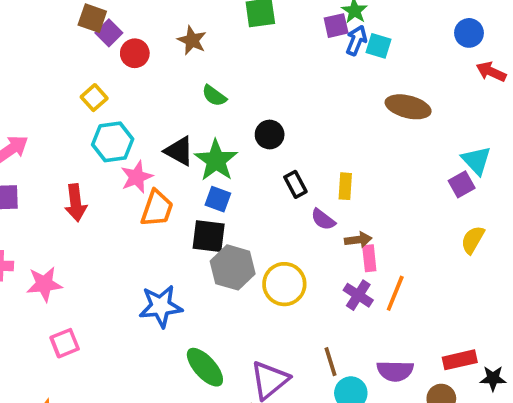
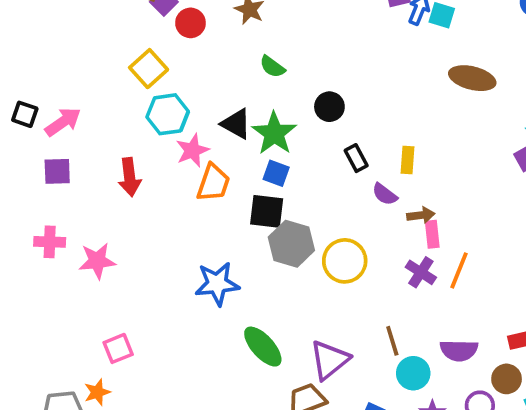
yellow square: (94, 98) -> (149, 69), size x1.4
pink square: (65, 343) -> (118, 348), moved

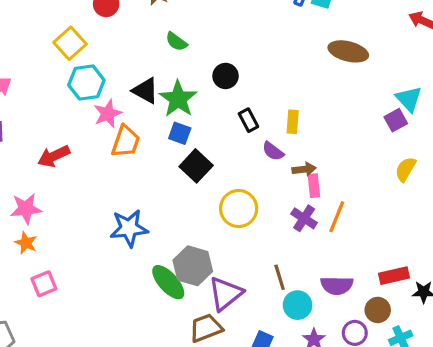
red arrow: (130, 177) -> (54, 156), moved, turned 72
black square: (267, 211) -> (196, 166), moved, turned 36
gray hexagon: (291, 244) -> (193, 266), moved
orange star: (97, 392) -> (26, 243), moved, turned -30

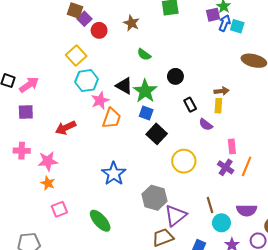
brown arrow: (304, 169) -> (221, 91), moved
blue star: (129, 228) -> (114, 174), turned -30
green ellipse: (168, 282) -> (100, 221), moved

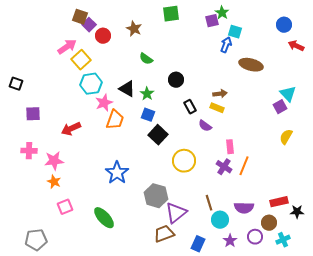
blue arrow: (225, 23) -> (226, 45), moved
pink arrow: (29, 85) -> (67, 47), moved
green star: (145, 91) -> (147, 94), size x0.6
yellow rectangle: (218, 106) -> (217, 108), turned -72

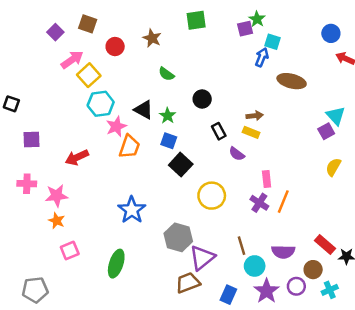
purple square: (89, 25) -> (55, 32), moved
red rectangle: (279, 202) -> (325, 245), turned 54
green ellipse: (104, 218) -> (116, 264), turned 60
purple star: (230, 241) -> (267, 291), size x1.5

